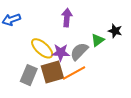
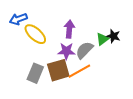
purple arrow: (67, 18) -> (69, 29), moved
black star: (115, 31) -> (113, 36), moved
yellow ellipse: (42, 48) -> (35, 34), moved

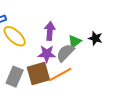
green triangle: (102, 39) -> (75, 41), moved

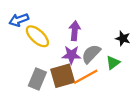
green triangle: (75, 41) -> (113, 63), moved

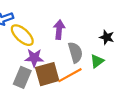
gray semicircle: (91, 54) -> (75, 52), turned 120
purple star: (71, 55) -> (34, 58), moved

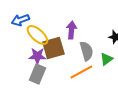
purple star: (34, 58) -> (37, 56), moved
brown square: (47, 74) -> (53, 48), moved

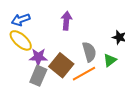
purple arrow: (71, 30) -> (66, 21), moved
yellow ellipse: (37, 35) -> (21, 40), moved
brown square: (53, 48) -> (61, 65), moved, turned -35

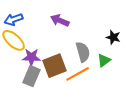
purple arrow: (66, 21) -> (60, 20), turned -72
brown square: (61, 65) -> (55, 66), turned 30

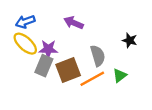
purple star: (31, 57) -> (48, 49), moved
green triangle: (104, 60) -> (120, 75), moved
gray rectangle: (31, 76) -> (44, 66), moved

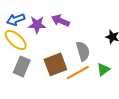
purple star: (48, 49) -> (37, 25), moved
gray rectangle: (44, 66) -> (22, 66), moved

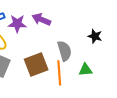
green triangle: (103, 69) -> (85, 70), turned 32
orange line: (78, 73) -> (59, 73), turned -65

